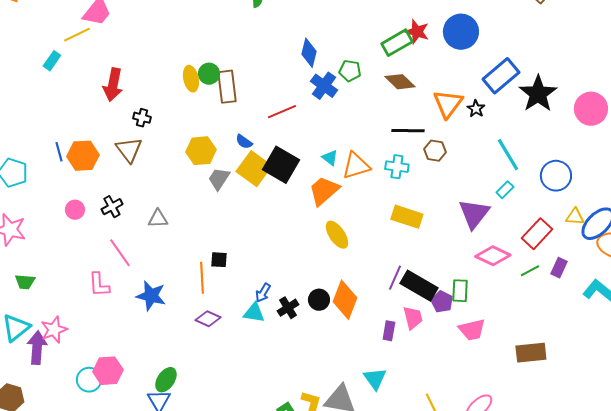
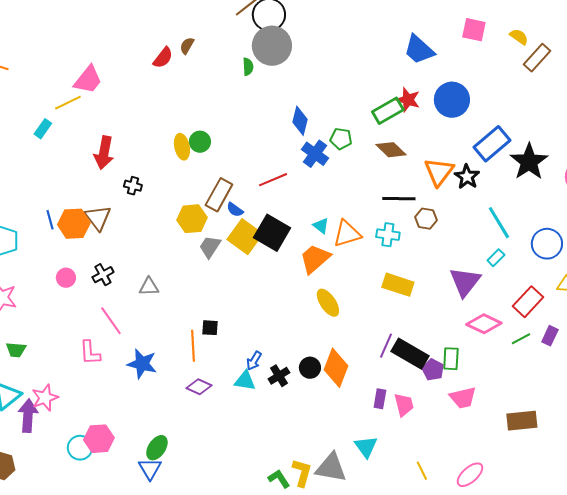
brown rectangle: (227, 87) -> (219, 195), moved, turned 36
black star: (476, 109) -> (467, 177), size x1.4
brown triangle: (129, 150) -> (98, 218), moved
pink trapezoid: (413, 318) -> (404, 405), moved

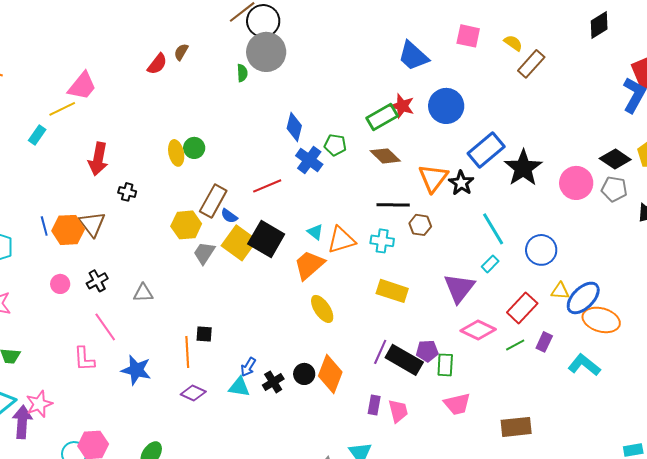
purple pentagon: (433, 370) -> (427, 351), moved, turned -30

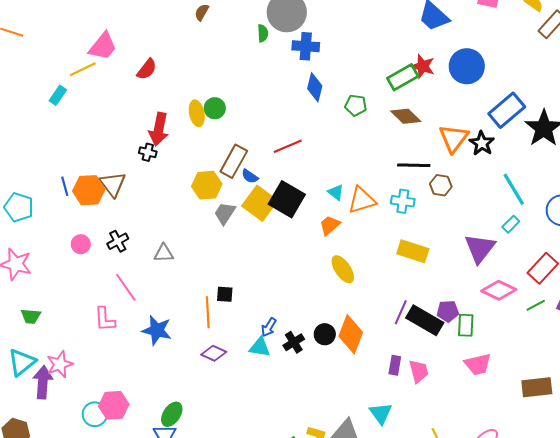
red semicircle: (157, 64) -> (147, 69), moved
red arrow: (98, 159) -> (159, 129), moved
blue cross: (309, 160) -> (306, 46), moved, turned -32
orange trapezoid: (309, 265) -> (330, 225), size x0.7

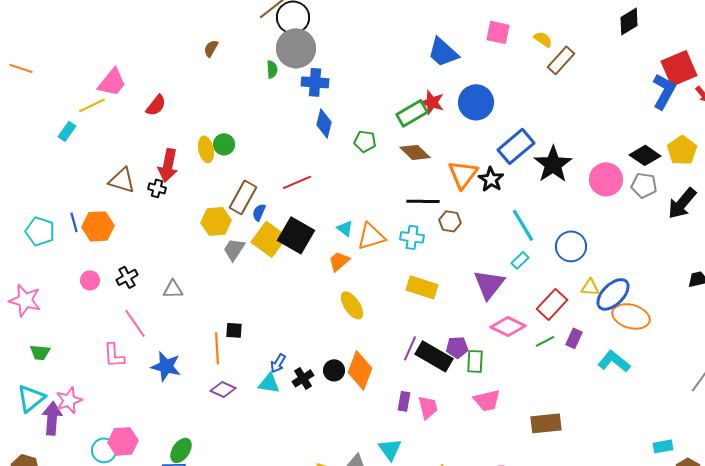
blue semicircle: (250, 176) -> (259, 212), turned 78
brown triangle: (113, 184) -> (122, 180), moved, turned -36
cyan pentagon: (19, 207) -> (40, 231), moved

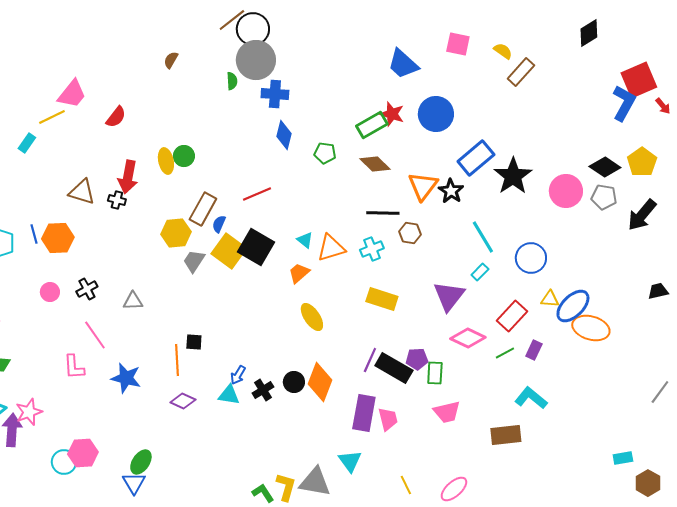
cyan cross: (412, 237) -> (372, 249), turned -30
cyan L-shape: (614, 361) -> (531, 398), moved
purple rectangle: (404, 401) -> (364, 413), size x1.8

